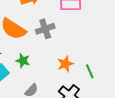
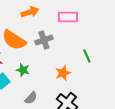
green line: (90, 71) -> (87, 56), moved

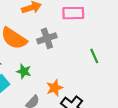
orange star: (63, 73) -> (55, 88), moved

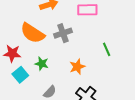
orange star: (55, 88) -> (77, 67), moved

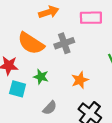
cyan square: (20, 75) -> (18, 89), turned -35

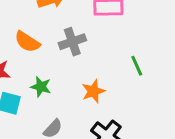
orange semicircle: (31, 43) -> (27, 42), size x0.7

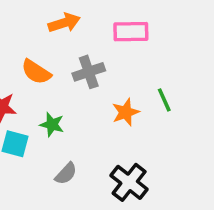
orange star: (93, 91) -> (126, 112), moved

